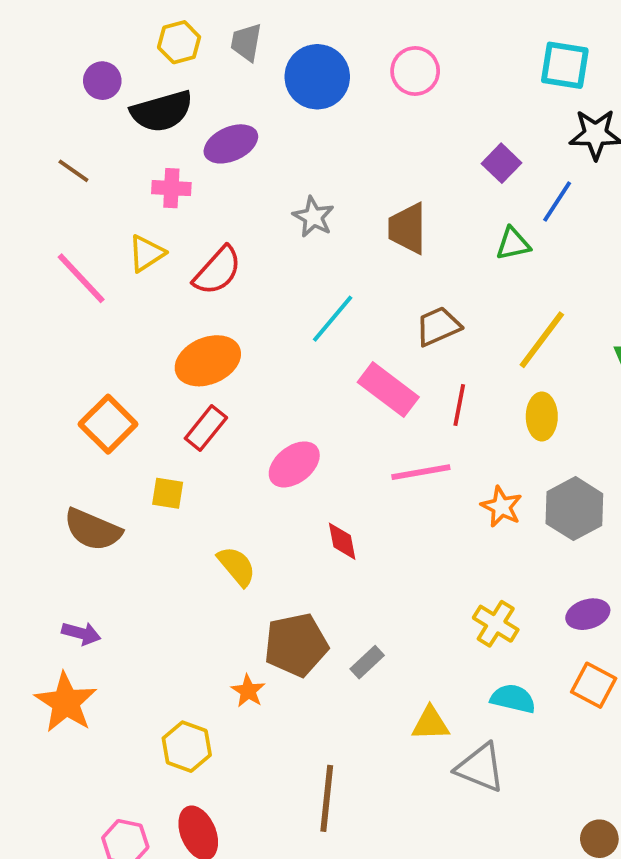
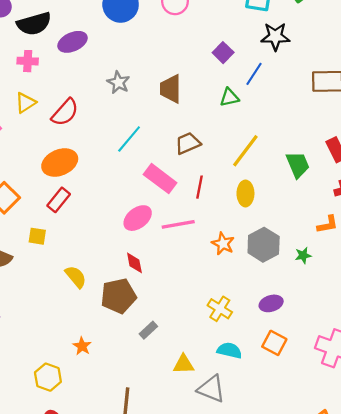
pink cross: (171, 188) -> (28, 61), moved
pink ellipse: (294, 464) -> (138, 218), moved
brown pentagon: (296, 645) -> (118, 296), moved

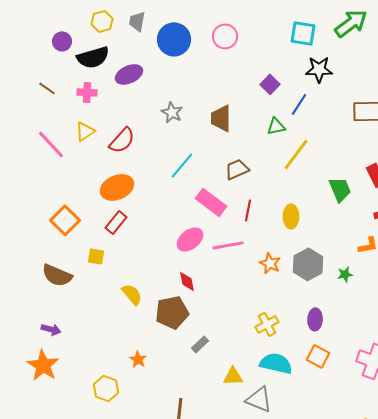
yellow line: (245, 151) -> (296, 154), moved
purple ellipse: (271, 303) -> (315, 319), turned -70
yellow cross: (220, 309) -> (267, 324), turned 30
cyan semicircle: (229, 350) -> (276, 363), size x1.4

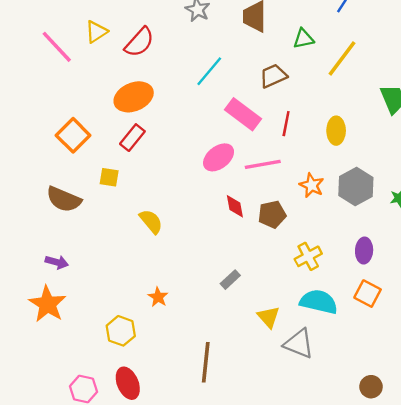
green triangle: (276, 126) -> (304, 39), moved
red diamond: (187, 281) -> (235, 206), moved
brown pentagon: (172, 312) -> (272, 214), moved, size x0.7
yellow triangle: (233, 376) -> (269, 317), turned 50

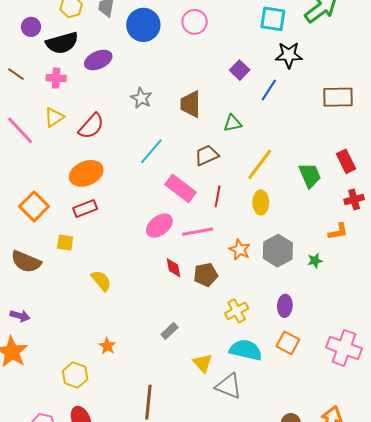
yellow line: (342, 58) -> (260, 164), moved
red rectangle: (132, 138) -> (85, 208), turned 30

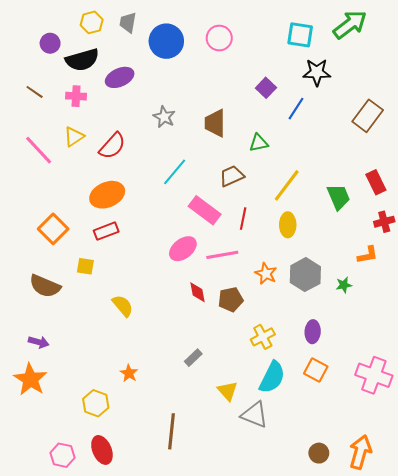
brown rectangle: (338, 97) -> (368, 116), turned -52
cyan semicircle: (246, 350) -> (272, 377), turned 104

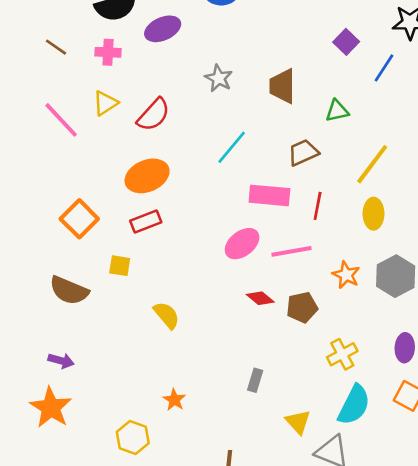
pink rectangle: (205, 210) -> (269, 195), turned -32
red diamond: (197, 292) -> (260, 298), turned -40
gray rectangle: (193, 358) -> (255, 380), turned -30

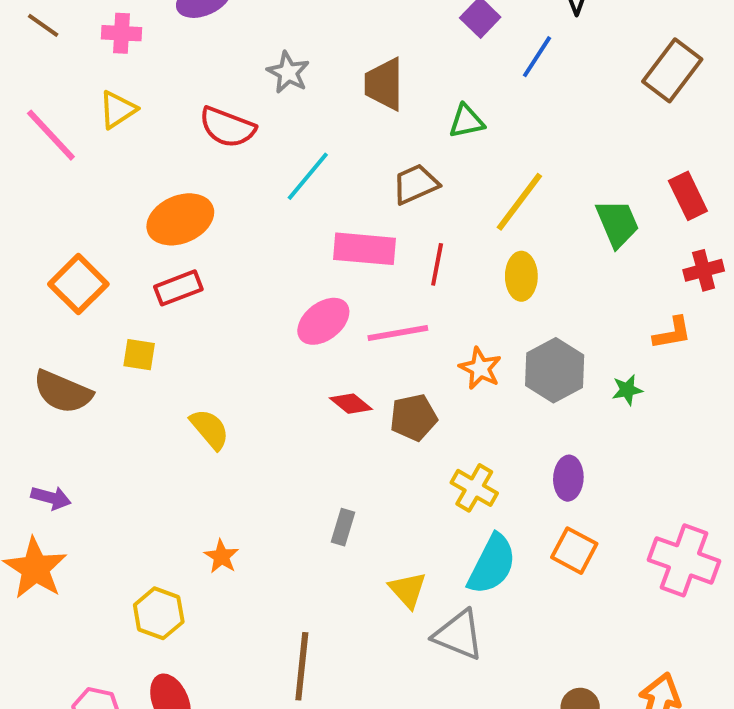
red semicircle: (154, 115) -> (227, 127), moved, turned 69
yellow cross: (342, 354) -> (474, 488), turned -32

